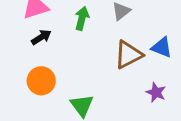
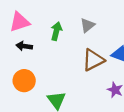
black arrow: (41, 37) -> (24, 46), turned -140

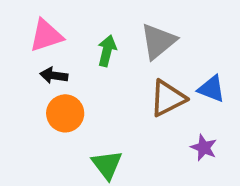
gray triangle: (87, 25) -> (158, 41), size x1.5
orange circle: (24, 81) -> (65, 113), moved

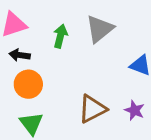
brown triangle: (168, 98) -> (92, 109), moved
green triangle: (107, 165) -> (31, 123), moved

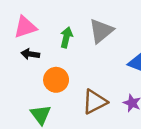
orange circle: (28, 84) -> (56, 80), moved

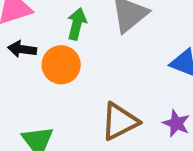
orange circle: (56, 80) -> (61, 65), moved

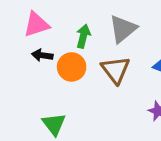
brown triangle: (120, 121) -> (116, 70), moved, turned -40

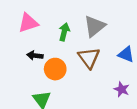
black arrow: (42, 55) -> (35, 56), moved
orange circle: (72, 67) -> (55, 69), moved

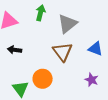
green arrow: (64, 32) -> (41, 13), moved
orange circle: (55, 69) -> (43, 79), moved

